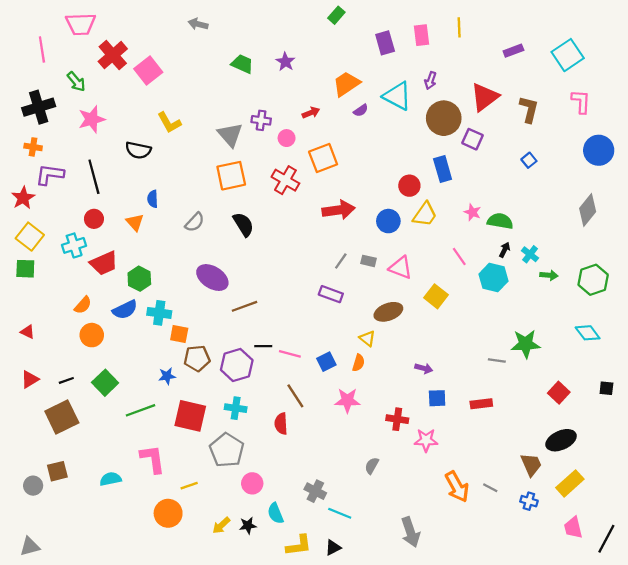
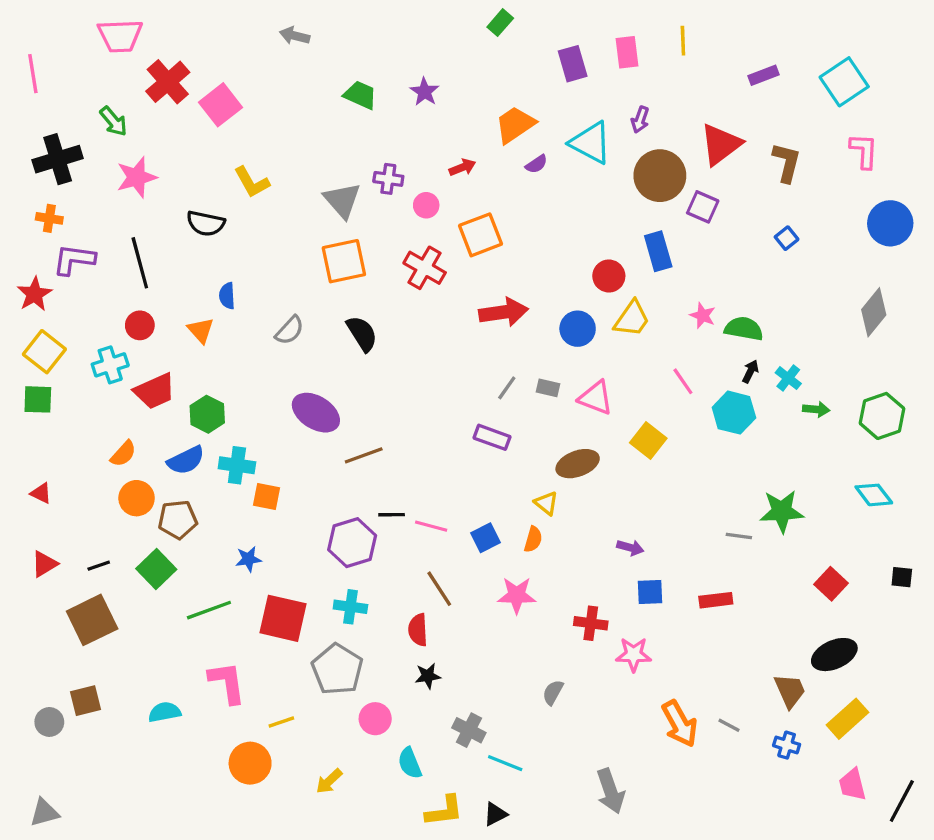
pink line: (42, 50) -> (33, 74), moved
brown pentagon: (197, 358) -> (178, 520), moved
black star: (248, 525) -> (428, 676), moved

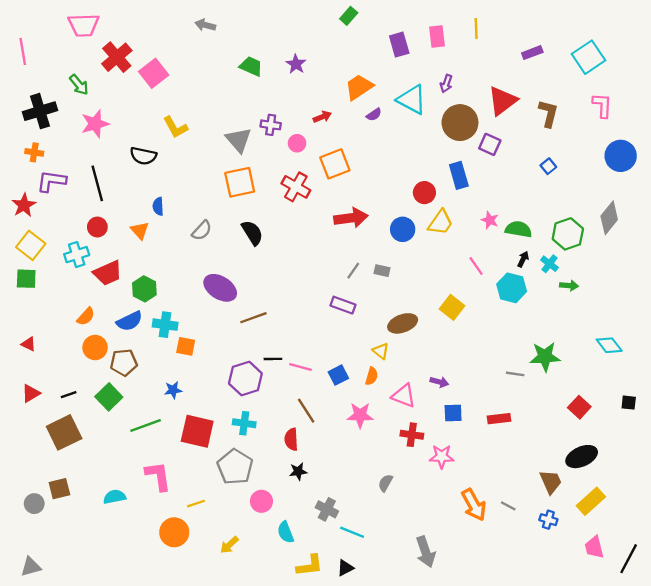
pink triangle: (596, 398) -> (404, 396), moved
green hexagon: (882, 416) -> (568, 234), moved

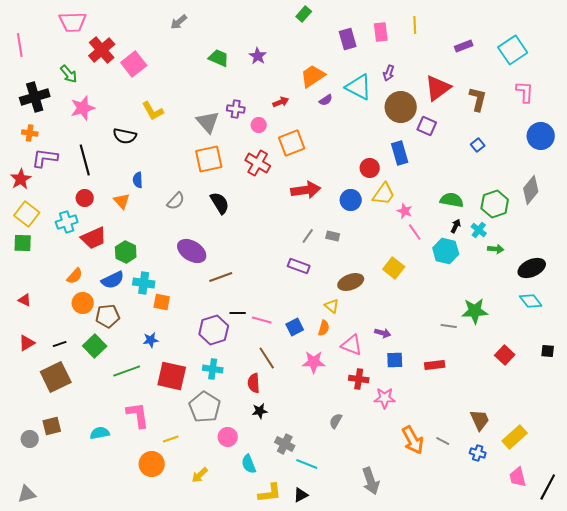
gray arrow: (205, 25) -> (179, 22), turned -54
pink star: (490, 220) -> (405, 211), moved
black ellipse: (582, 457) -> (532, 268), moved

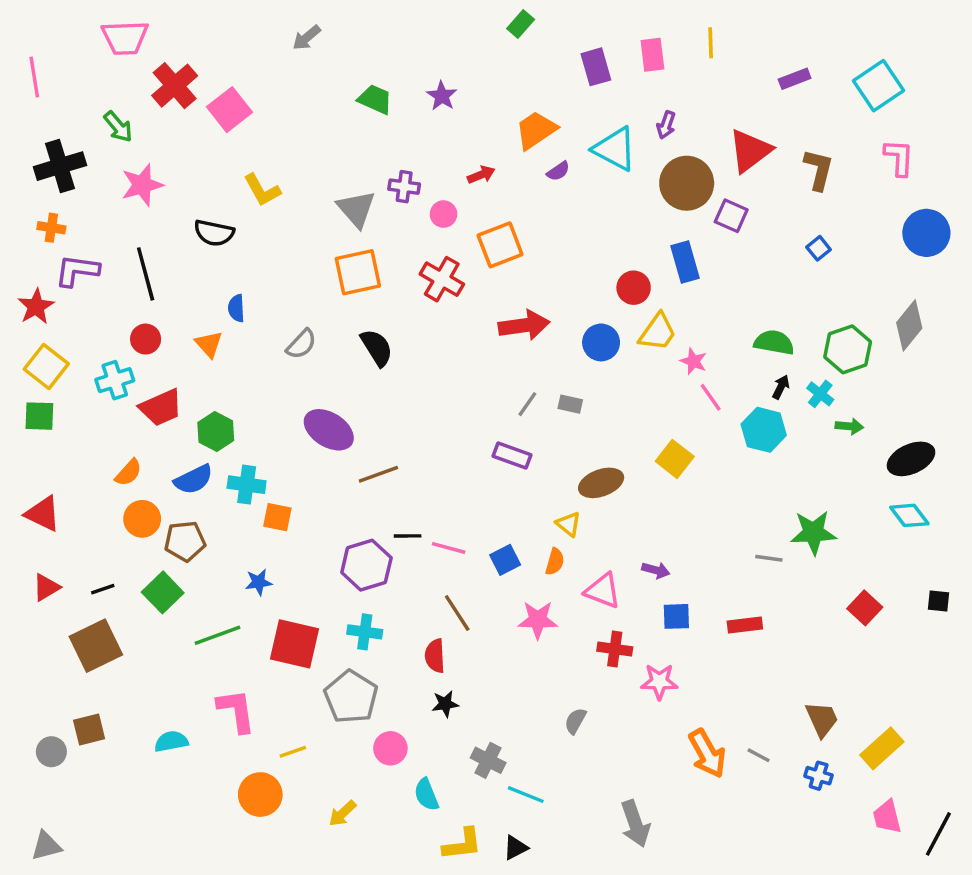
red triangle: (25, 300) -> (43, 514), size x1.6

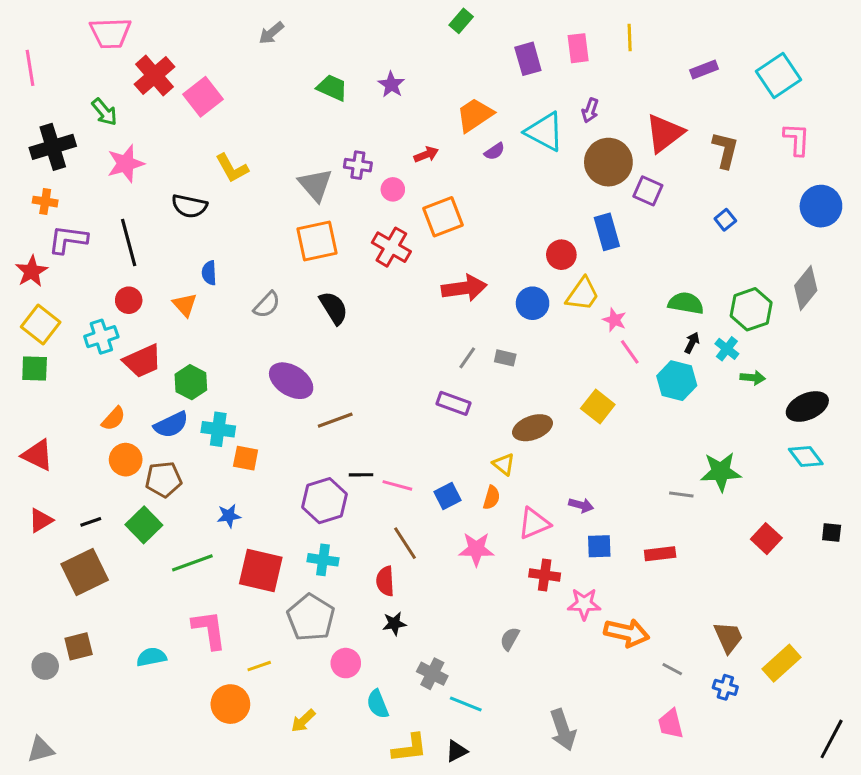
pink triangle: (603, 591) -> (534, 523), turned -44
orange arrow: (707, 753) -> (627, 633), moved, turned -48
pink trapezoid: (887, 817) -> (671, 724), moved

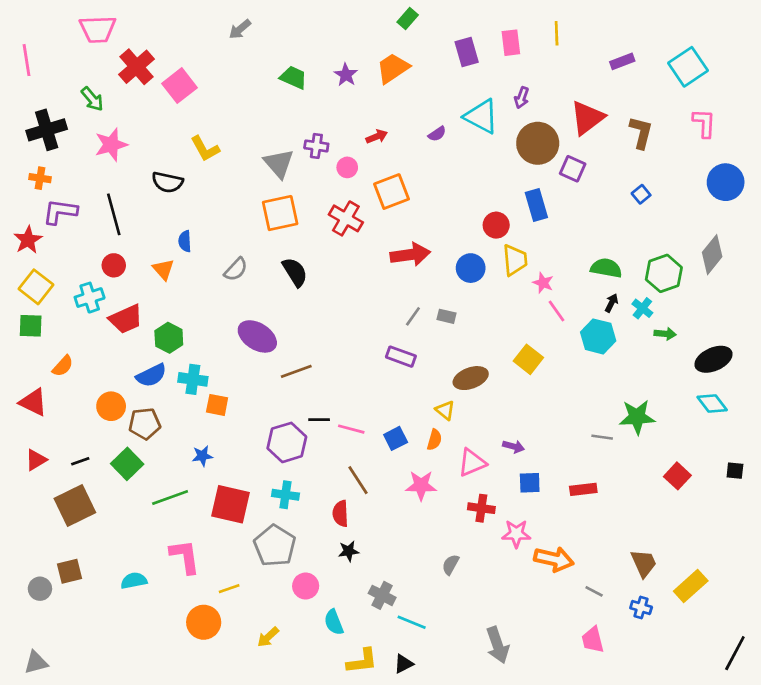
orange trapezoid: (475, 115) -> (393, 68), moved
yellow trapezoid: (583, 294) -> (515, 260), turned -40
orange semicircle: (113, 419) -> (63, 366), moved

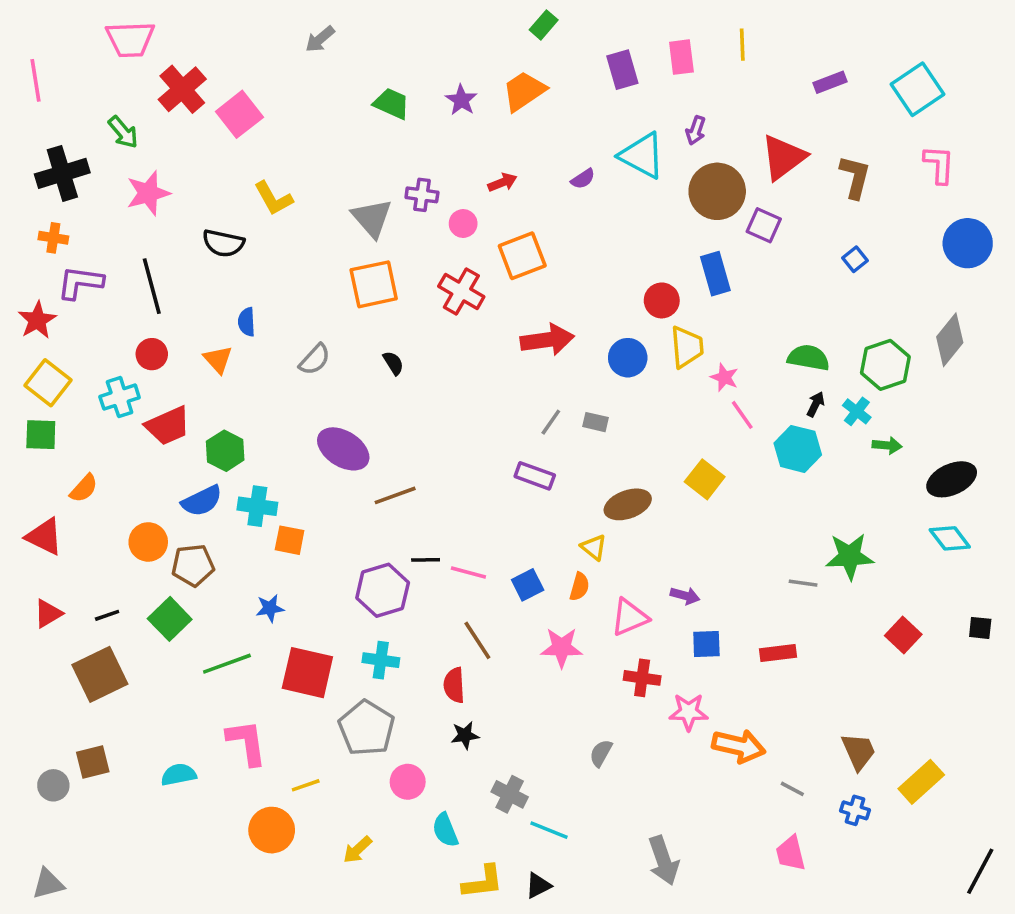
black semicircle: (295, 272) -> (393, 363), size x0.6

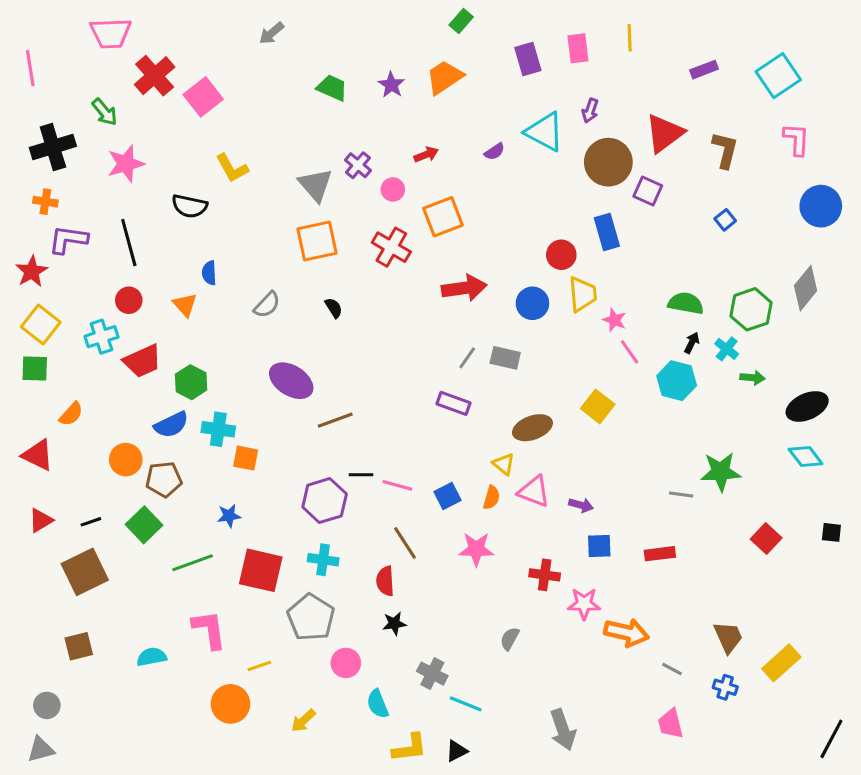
purple cross: (422, 195) -> (358, 165), turned 32
gray rectangle: (596, 422) -> (505, 358), size x1.4
pink triangle: (630, 617) -> (534, 491), moved, turned 44
gray circle: (53, 785) -> (47, 705), moved

